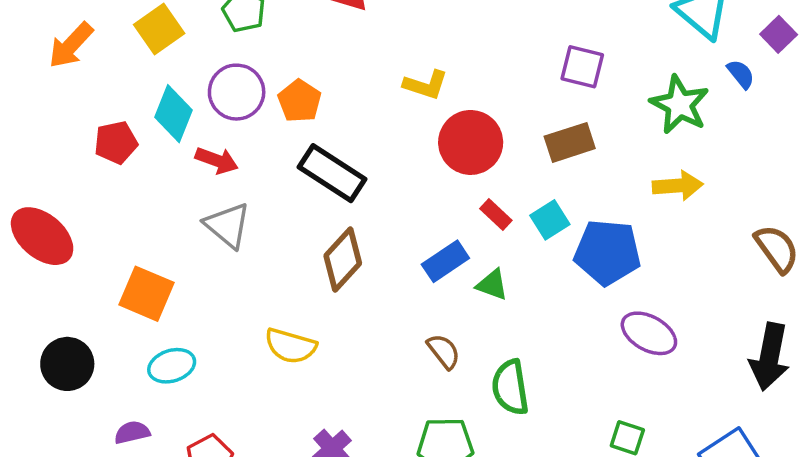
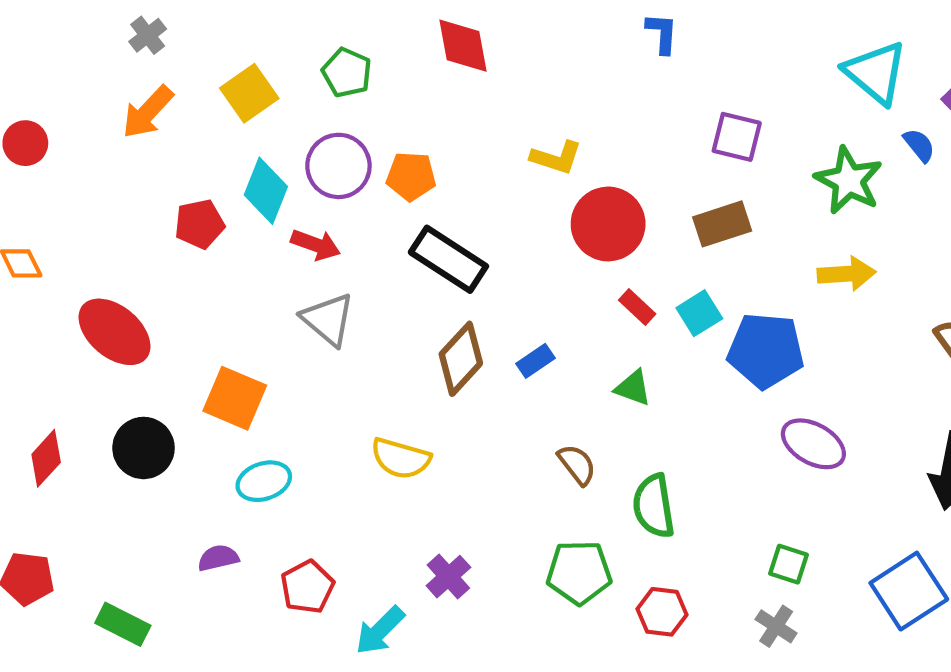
orange pentagon: (300, 101) -> (411, 176), turned -30
blue rectangle: (445, 261) -> (535, 361), moved, size x0.7
black circle: (67, 364) -> (144, 448), moved

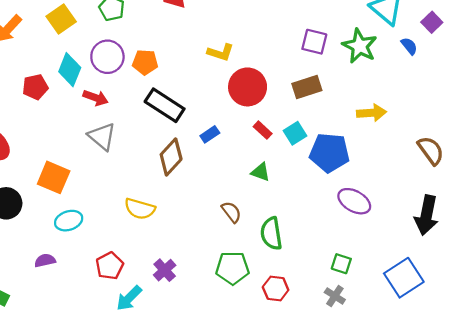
green star: (849, 180) -> (360, 46), moved
blue rectangle: (535, 361) -> (210, 134), moved
red pentagon: (307, 587) -> (110, 266), moved

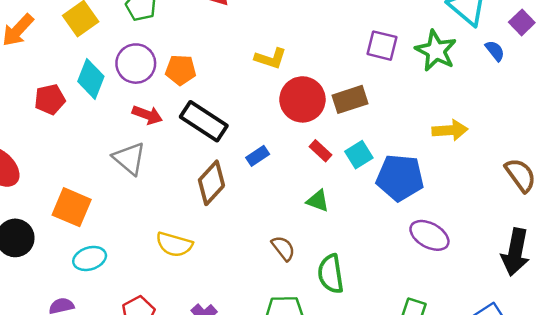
brown rectangle: (307, 87) -> (350, 99), moved
red arrow: (96, 98) -> (147, 115), moved

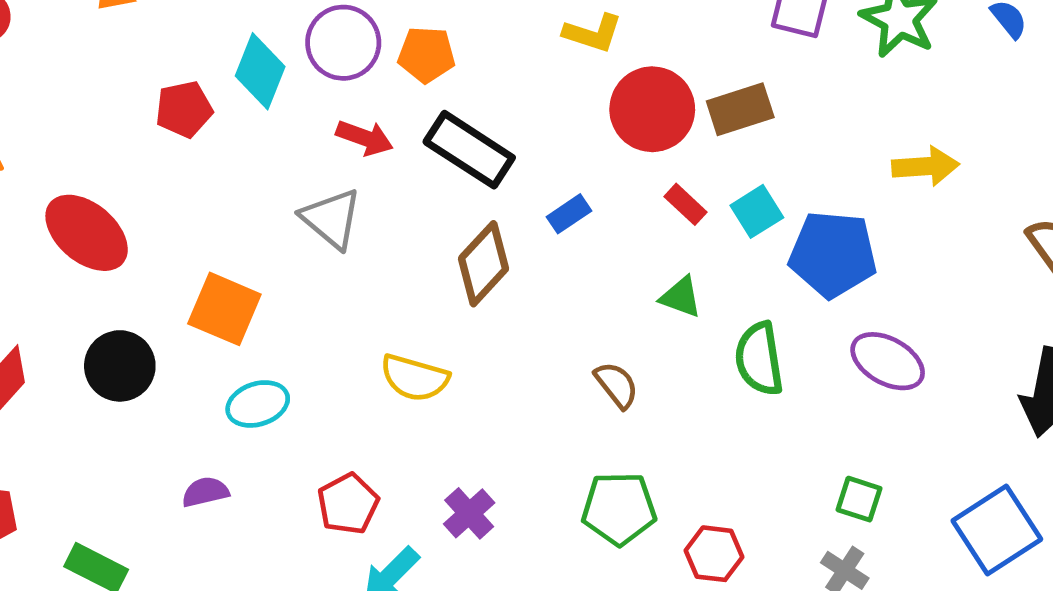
green semicircle: (331, 274) -> (759, 359), moved

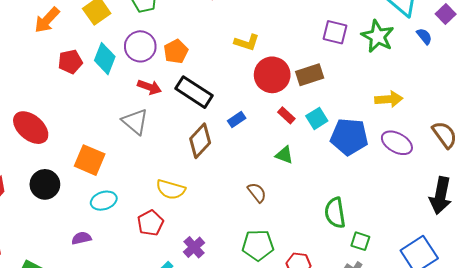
orange pentagon: (426, 55) -> (176, 51), turned -30
red pentagon: (184, 109) -> (70, 62), moved
green semicircle: (759, 359) -> (335, 213), moved
purple ellipse: (888, 361) -> (397, 143), moved
red pentagon: (348, 504) -> (150, 223), moved

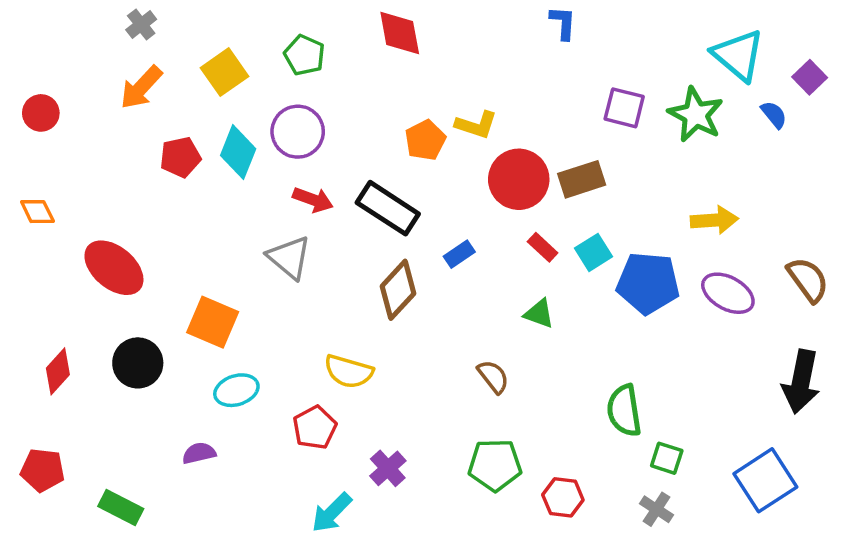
orange pentagon: (176, 51) -> (425, 140), moved

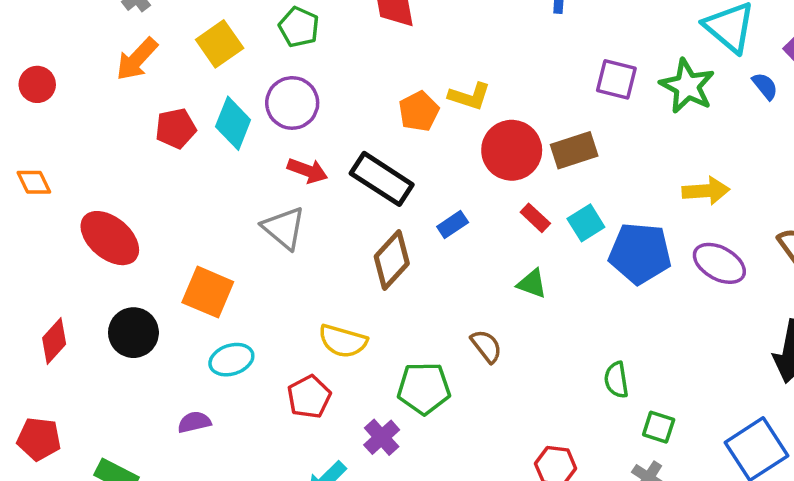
green semicircle: (624, 411) -> (616, 380), size x0.7
green pentagon: (495, 465) -> (424, 388), moved

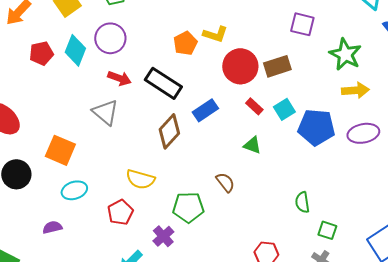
green star: (687, 86) -> (345, 54), moved
blue rectangle: (453, 225) -> (205, 110), size x1.4
purple ellipse: (719, 263) -> (363, 133), turned -40

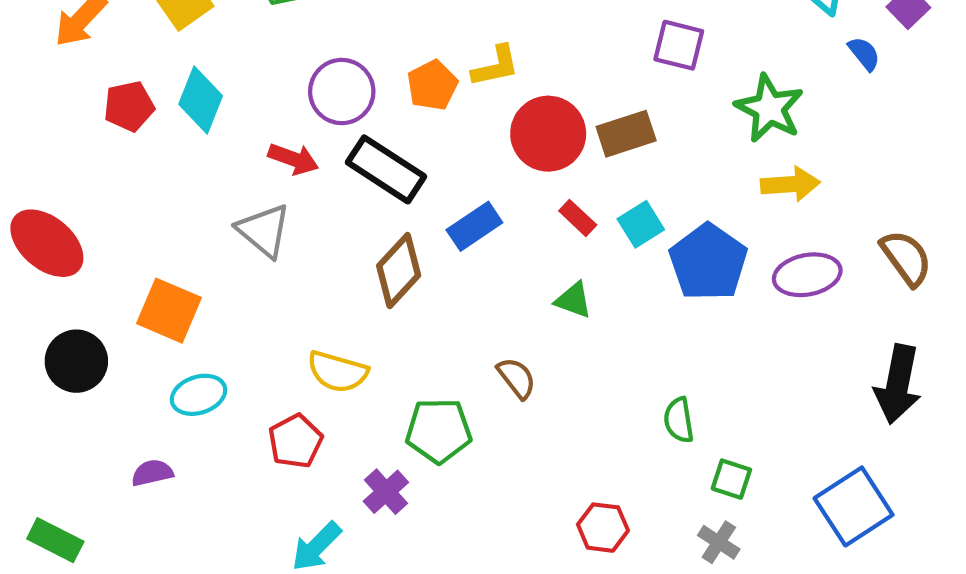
yellow L-shape: (215, 34) -> (496, 66), turned -30
purple circle: (110, 38) -> (342, 92), moved
blue pentagon: (316, 127) -> (708, 262), turned 30

